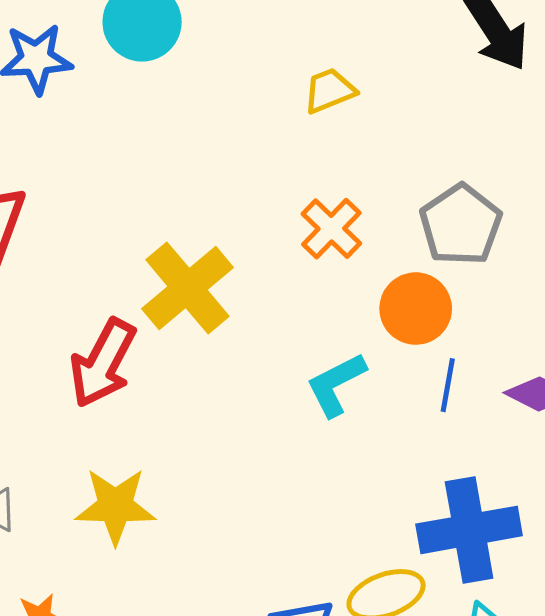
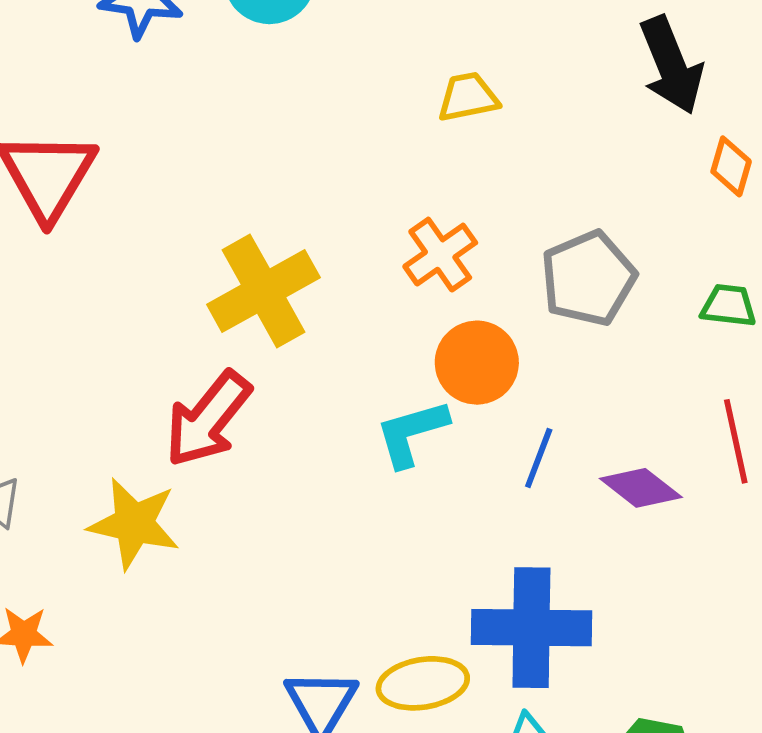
orange circle: (416, 309) -> (477, 363), moved
red arrow: (103, 363) -> (208, 419), moved

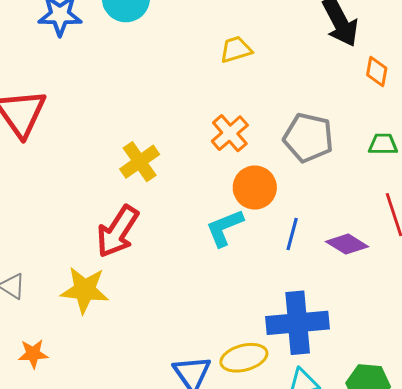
gray pentagon: (588, 278) -> (308, 138), turned -30
yellow cross: (263, 291) -> (140, 162), size x0.7

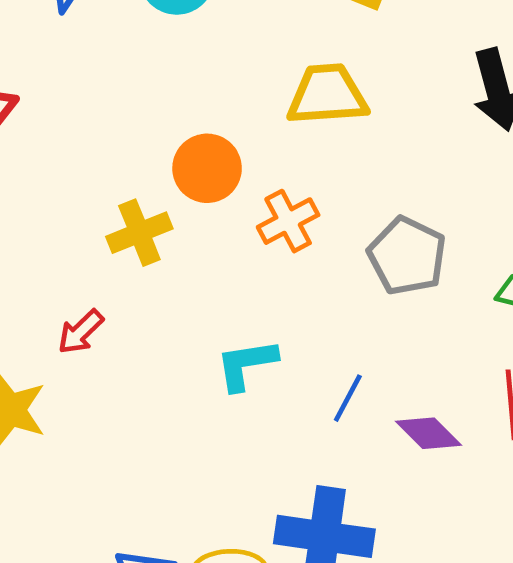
yellow trapezoid: (236, 50) -> (327, 95), size x1.6
orange circle: (255, 188) -> (207, 168), moved
red arrow: (118, 231) -> (81, 332), size x0.6

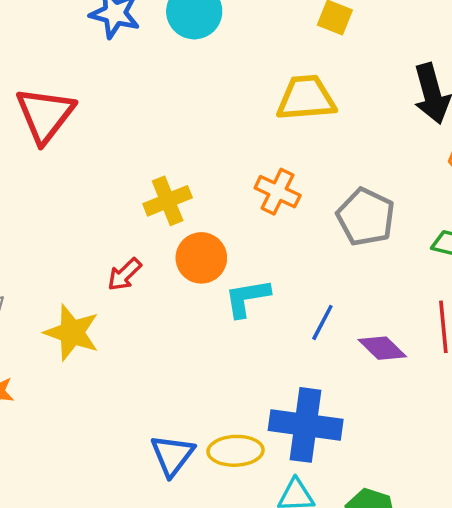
orange circle: (207, 168) -> (201, 258), moved
orange cross: (288, 221) -> (278, 192), turned -36

